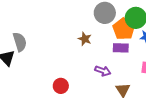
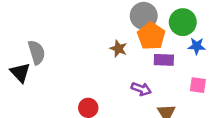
orange pentagon: (124, 29) -> (151, 36), moved

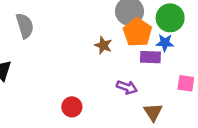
blue star: (197, 46) -> (165, 43), moved
gray semicircle: (37, 52) -> (25, 26), moved

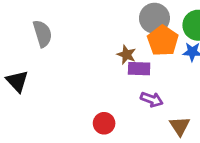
purple rectangle: (150, 57) -> (139, 69), moved
red circle: (72, 107) -> (104, 123), moved

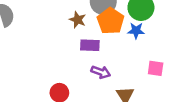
brown star: (126, 55) -> (78, 20), moved

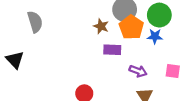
purple arrow: (101, 72) -> (138, 71), moved

